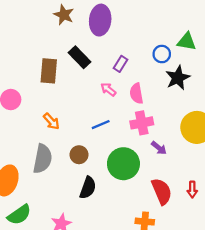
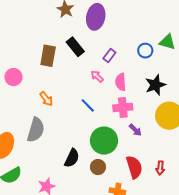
black star: (178, 78) -> (156, 85), moved
blue line: (101, 125) -> (88, 105), turned 63
brown circle: (79, 155) -> (98, 167), moved

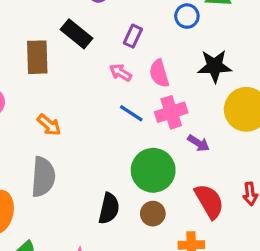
black star: (156, 85) -> (215, 66), turned 30
blue line: (88, 105) -> (131, 113), moved

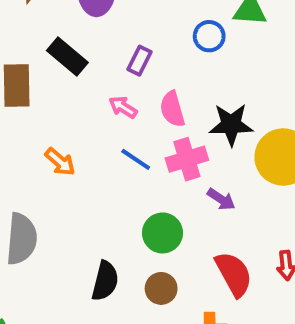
black star: (215, 66) -> (231, 125), moved
orange arrow: (49, 125) -> (60, 162), moved
green circle: (153, 170) -> (162, 233), size x0.7

